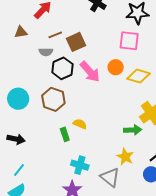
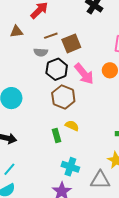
brown hexagon: (53, 99) -> (63, 97), moved
gray triangle: (110, 177) -> (100, 180), turned -40

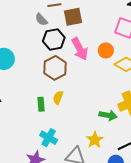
gray semicircle: (41, 52) -> (41, 20), turned 32
yellow semicircle: (72, 126) -> (58, 98), turned -104

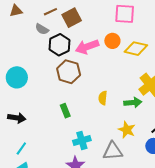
pink arrow: (80, 49) -> (87, 47), turned 115
yellow semicircle: (58, 98) -> (103, 98), moved
cyan cross: (49, 138) -> (82, 140), turned -30

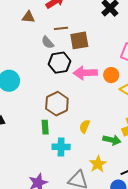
brown hexagon: (69, 72) -> (57, 104), moved
cyan cross: (82, 140) -> (61, 147), moved

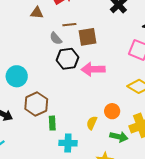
orange circle: (111, 75) -> (112, 111), moved
brown hexagon: (57, 104) -> (36, 104), moved

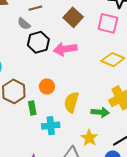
brown square: (88, 37) -> (73, 17), moved, turned -30
orange circle: (112, 111) -> (47, 86), moved
yellow semicircle: (92, 123) -> (71, 102), size x1.5

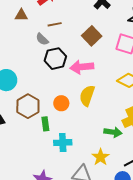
yellow semicircle: (71, 102) -> (87, 96), moved

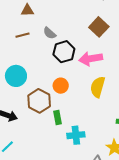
brown line: (55, 24) -> (22, 35), moved
orange circle: (61, 103) -> (61, 86), moved

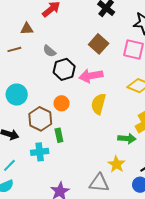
brown line: (22, 35) -> (14, 49), moved
cyan cross: (76, 135) -> (40, 152), moved

